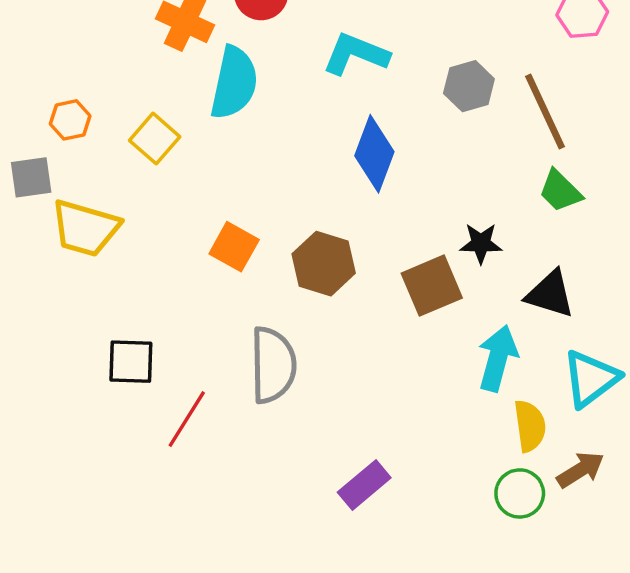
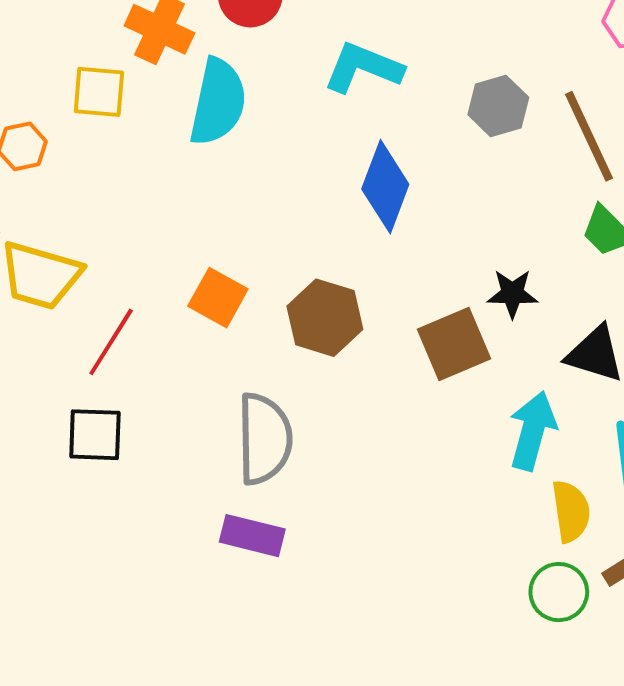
yellow square: (155, 139) -> (99, 92), moved, turned -36
red line: (187, 419) -> (111, 342), moved
purple rectangle: (364, 485) -> (252, 536), moved, turned 54

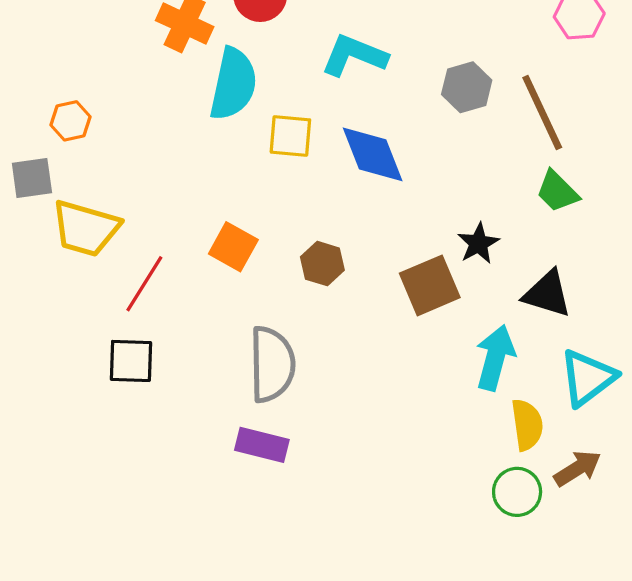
yellow square: (99, 92) -> (290, 136), moved
blue diamond: (385, 187) -> (373, 154), turned -42
black star: (512, 294) -> (478, 243), turned -30
brown hexagon: (325, 318) -> (322, 264), size x0.7

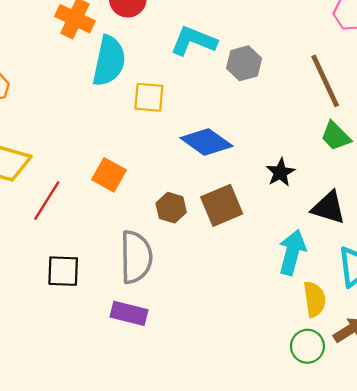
gray hexagon: (467, 87) -> (244, 63), moved
blue diamond: (373, 154) -> (206, 142), moved, turned -33
brown hexagon: (322, 264) -> (171, 208), moved
brown square: (430, 285) -> (222, 205), moved
black square: (131, 361) -> (63, 271), moved

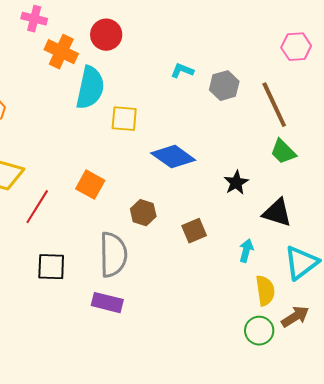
cyan L-shape: (194, 41) -> (182, 71), moved, size x0.6
gray hexagon: (244, 63) -> (224, 86), moved
brown square: (222, 205) -> (194, 231), moved, size x0.7
cyan arrow: (292, 252) -> (246, 251), size x0.6

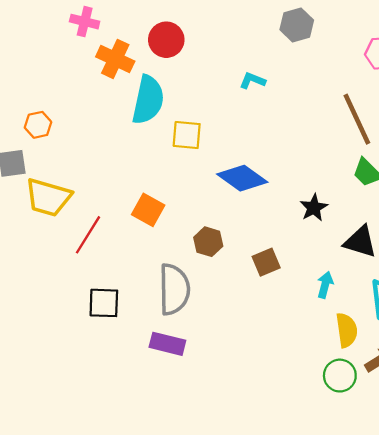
gray hexagon: (224, 86) -> (297, 25), moved

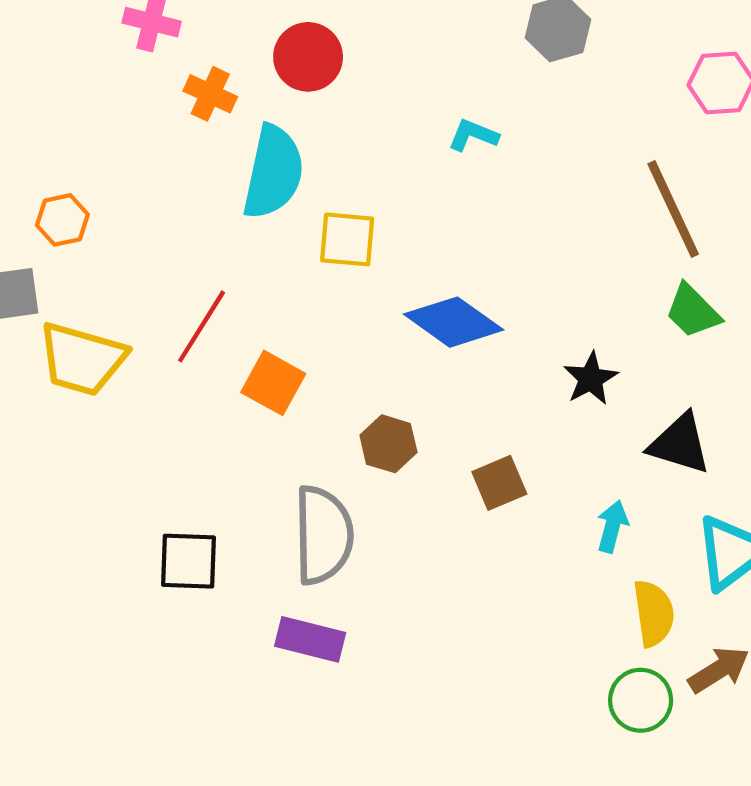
orange cross: (115, 59) -> (210, 94), size x0.7
red line: (88, 235) -> (202, 326), moved

